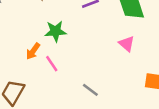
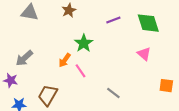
green star: (55, 31) -> (84, 43), turned -30

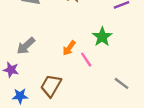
green star: (84, 43) -> (102, 37), moved

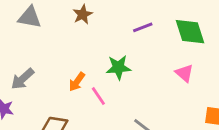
green star: (102, 37) -> (118, 67), turned 30

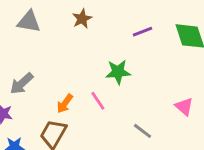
pink triangle: (184, 73) -> (184, 106), moved
orange arrow: (77, 82) -> (65, 104), moved

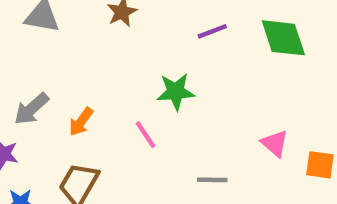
orange arrow: (65, 104) -> (81, 122), moved
gray line: (142, 131) -> (212, 180), turned -36

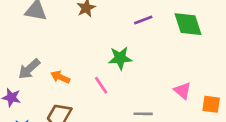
orange arrow: (81, 122) -> (60, 77), turned 78

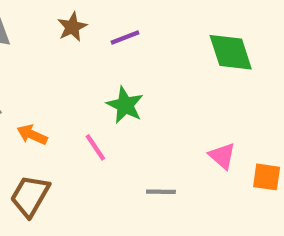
purple line: (143, 20) -> (125, 37), moved
green star: (120, 58) -> (125, 105), turned 30

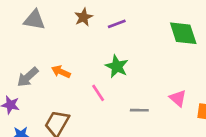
orange arrow: (32, 135) -> (61, 72), moved
gray line: (161, 192) -> (139, 110), moved

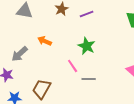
orange arrow: (61, 72) -> (45, 41), moved
gray line: (139, 110) -> (89, 79), moved

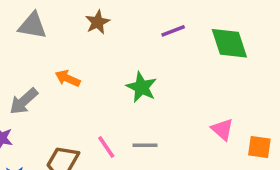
purple line: (87, 14) -> (173, 31), moved
pink line: (73, 66) -> (106, 147), moved

